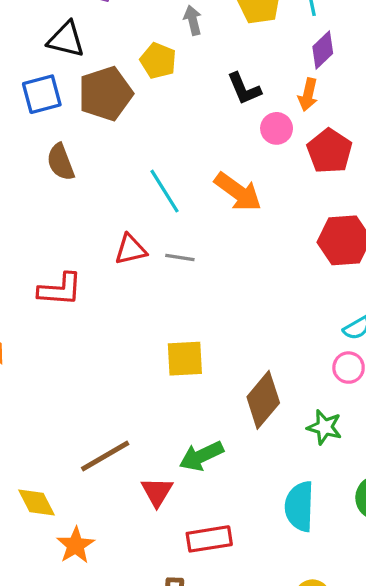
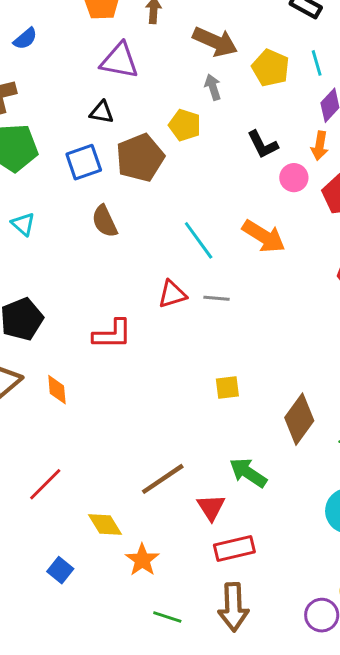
black triangle: (66, 39) -> (102, 112), size x0.7
yellow square: (185, 359) -> (227, 387), size x0.7
green arrow: (201, 456) -> (248, 473), turned 63
red rectangle: (209, 539) -> (234, 549), moved

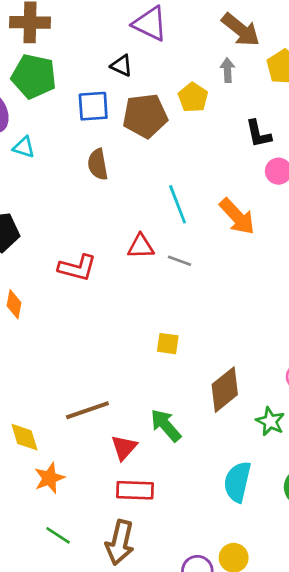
cyan triangle: (23, 224) -> (24, 147), turned -40

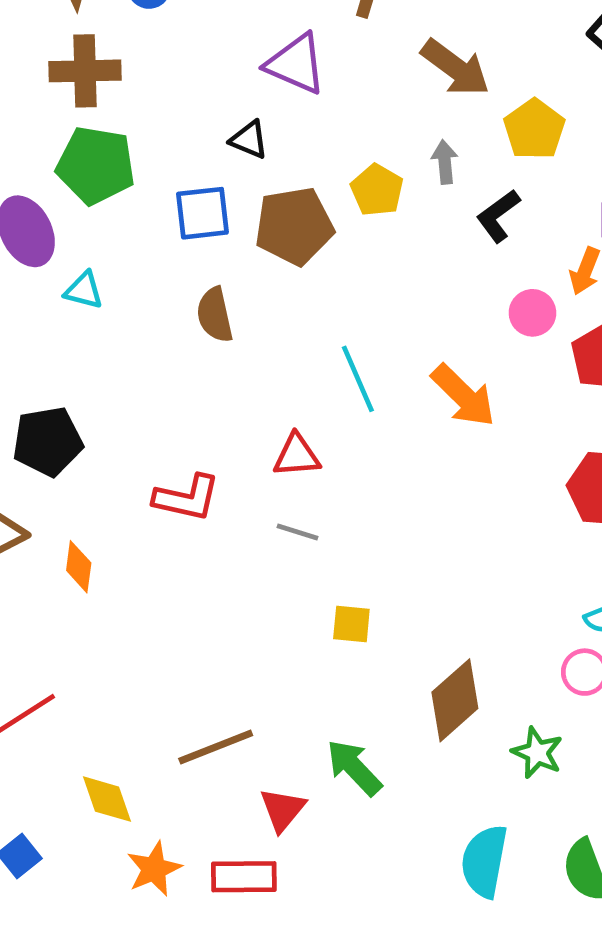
gray arrow: (227, 70) -> (445, 162), moved
black L-shape: (258, 134) -> (498, 216), moved, turned 68
gray line: (180, 261) -> (297, 532), moved
red rectangle: (135, 490) -> (244, 877), moved

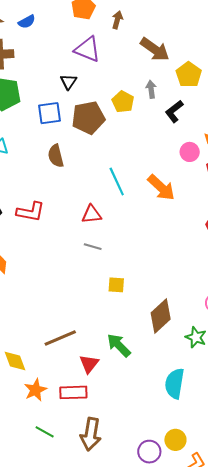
black triangle: (249, 140) -> (68, 82), turned 42
red L-shape: (187, 498) -> (31, 212), moved

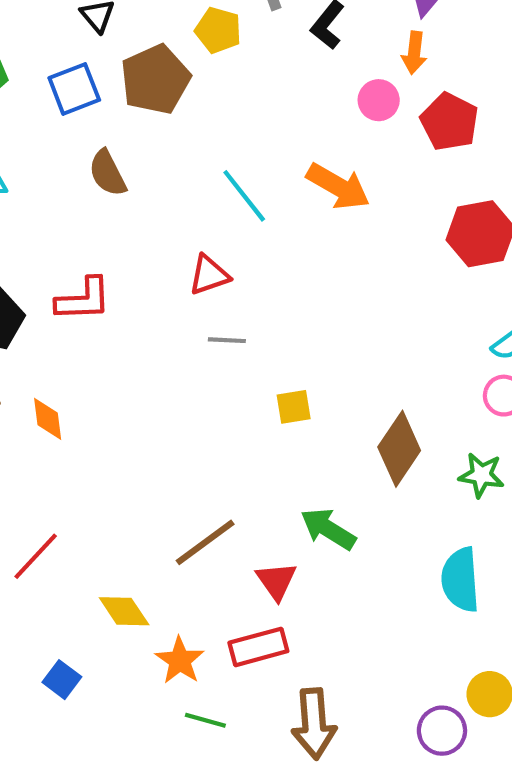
green line: (45, 432) -> (205, 720), moved

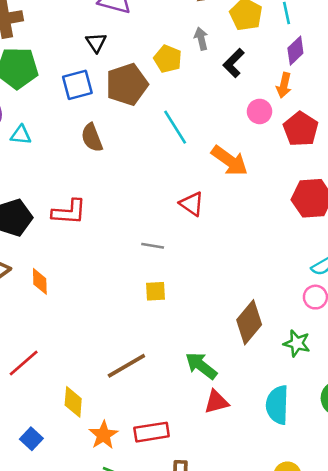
cyan line: (244, 196) -> (175, 127), moved
red triangle: (209, 275) -> (192, 204), moved, turned 48
yellow square: (294, 407) -> (156, 291), moved
red triangle: (276, 581) -> (216, 402), moved, turned 44
yellow diamond: (124, 611) -> (73, 402), turned 32

